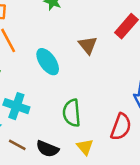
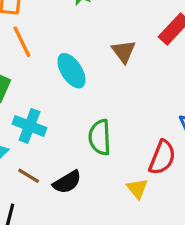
yellow triangle: (85, 147) -> (137, 189), moved
black semicircle: (47, 149) -> (67, 182), turned -55

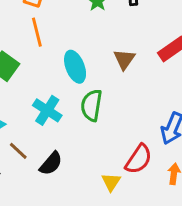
cyan cross: (29, 126) -> (47, 110), moved
green semicircle: (100, 137) -> (92, 105), moved
black semicircle: (67, 182) -> (51, 164), turned -30

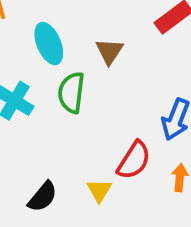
brown triangle: (124, 59) -> (109, 51), moved
black semicircle: (51, 164) -> (43, 197), moved

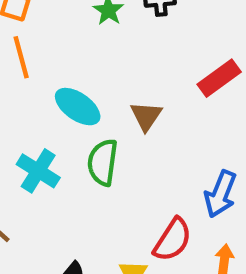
cyan ellipse: (49, 43) -> (78, 107), turned -33

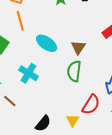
green semicircle: (103, 162) -> (74, 71), moved

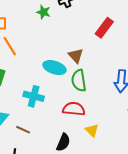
cyan ellipse: (47, 43) -> (54, 68), moved
red semicircle: (91, 105) -> (74, 109), moved, turned -100

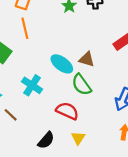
brown triangle: (76, 56) -> (87, 59), turned -49
green semicircle: (79, 81) -> (81, 85), turned -45

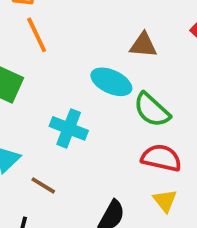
brown triangle: (87, 59) -> (143, 45), moved
red semicircle: (67, 111) -> (161, 158), moved

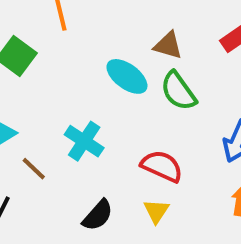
green semicircle: (152, 110) -> (178, 91), moved
cyan cross: (69, 128) -> (84, 141), moved

